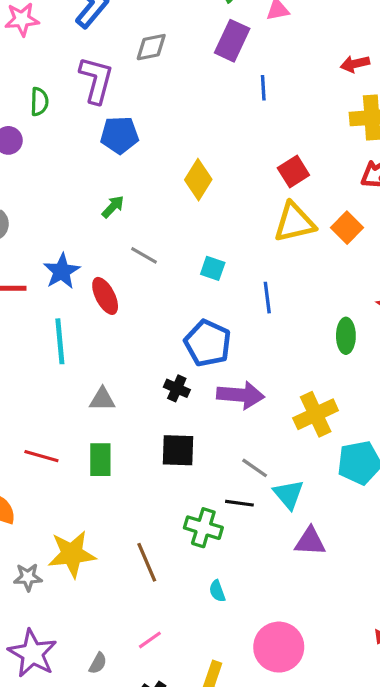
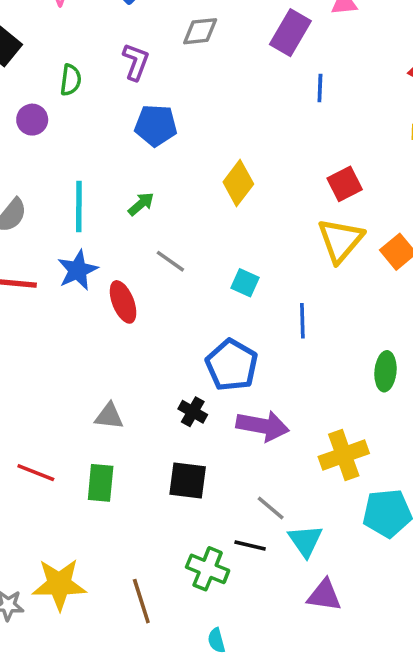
purple L-shape: (96, 80) -> (136, 62), size x0.7
yellow triangle: (294, 222) -> (340, 240), turned -42
cyan line: (60, 341) -> (79, 206), moved

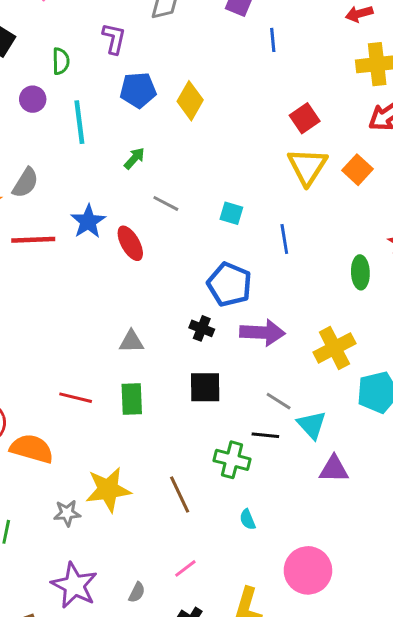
yellow diamond: (238, 183) -> (190, 101), moved
cyan line: (79, 206) -> (79, 122), moved

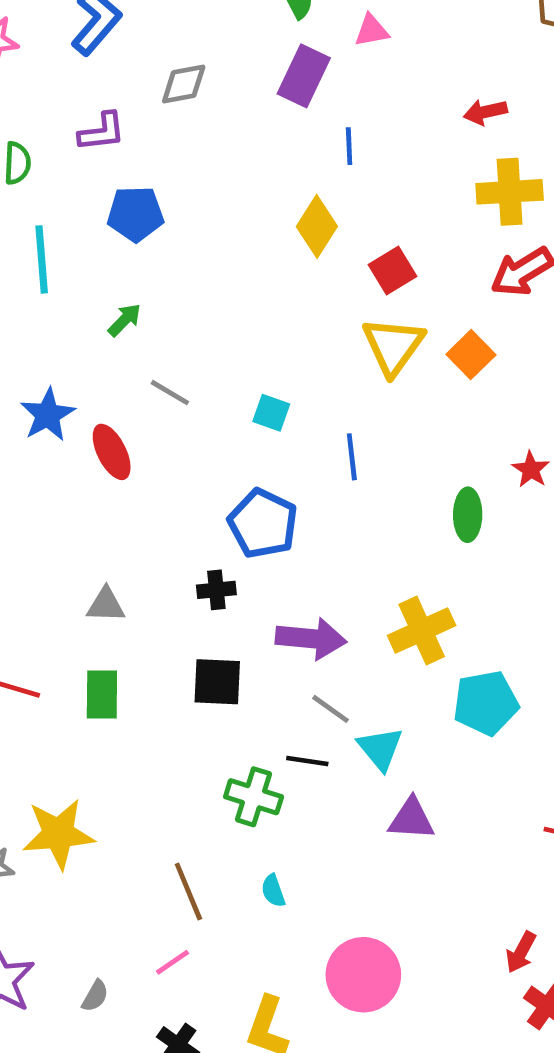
purple L-shape: (114, 38) -> (102, 132), turned 68
yellow diamond: (190, 101) -> (317, 226), moved
black cross: (202, 328) -> (216, 590), turned -30
purple arrow: (262, 332) -> (311, 639), moved
brown line: (180, 495) -> (188, 891), moved

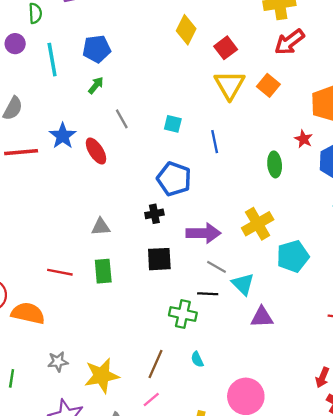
blue pentagon: (135, 214) -> (97, 49), moved
gray line: (170, 393) -> (122, 119), turned 36
yellow star: (58, 834) -> (102, 376), moved
brown line: (188, 891) -> (155, 364), turned 52

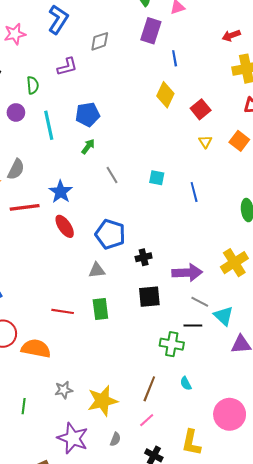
yellow triangle: (230, 85) -> (205, 142), size x0.5
red ellipse: (96, 151) -> (65, 226), moved
blue pentagon: (174, 179) -> (110, 234), moved

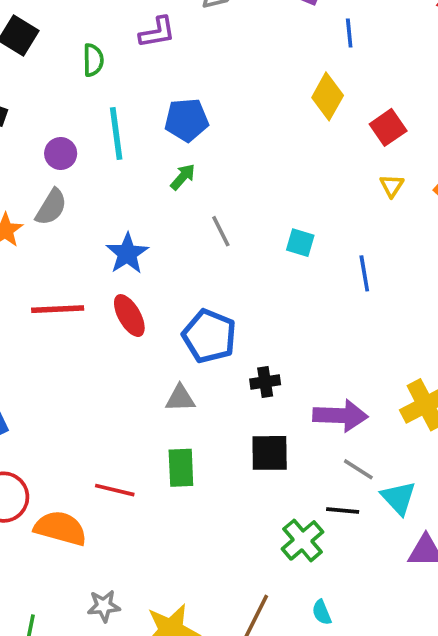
purple circle: (16, 112) -> (61, 153), moved
red line: (25, 207) -> (58, 309), moved
red line: (63, 311) -> (115, 490), moved
green cross: (172, 344) -> (303, 540), turned 35

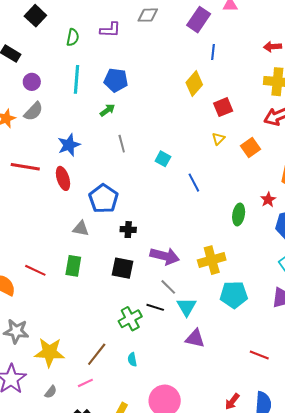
purple circle: (61, 153) -> (32, 82), moved
blue line: (364, 273) -> (194, 183), turned -30
gray star: (104, 606) -> (16, 331), size x1.4

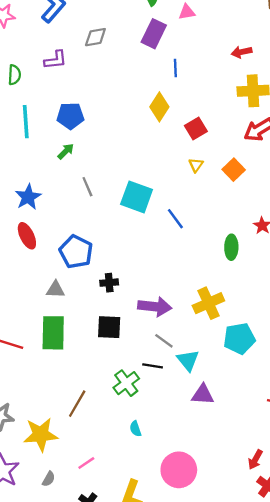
cyan square: (163, 159) -> (137, 197), size x1.8
green rectangle: (73, 266) -> (53, 333), size x1.4
brown line: (97, 354) -> (77, 404), moved

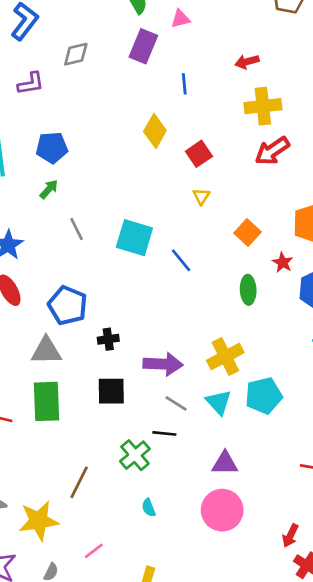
blue line: (175, 68) -> (184, 84), moved
orange square: (234, 170) -> (248, 232), moved
gray triangle: (55, 289) -> (46, 351), size x1.4
cyan triangle: (188, 360) -> (219, 402), moved
pink circle: (179, 470) -> (222, 510), moved

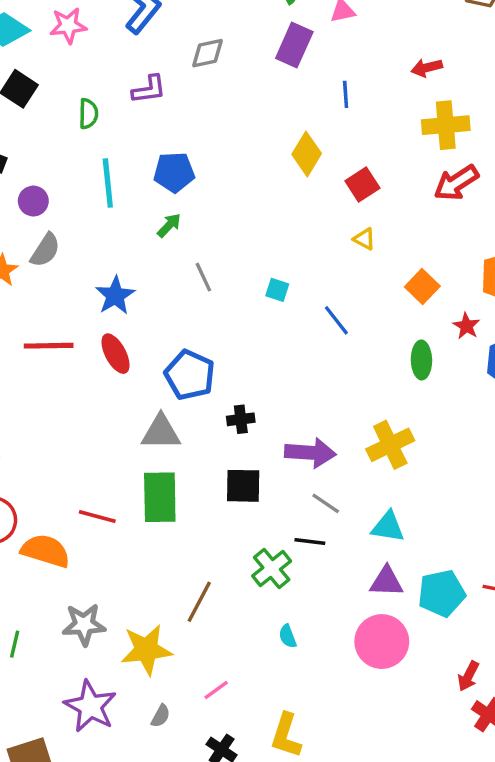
yellow triangle: (201, 196) -> (364, 239), turned -36
cyan square: (134, 238) -> (277, 290), size x0.5
cyan pentagon: (264, 396) -> (442, 593), moved
cyan triangle: (219, 402) -> (388, 527), moved, turned -40

